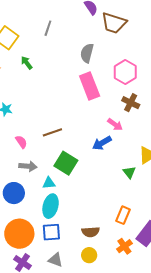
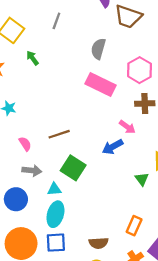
pink rectangle: (90, 86) -> (100, 85), turned -44
brown cross: (131, 103) -> (145, 103), turned -30

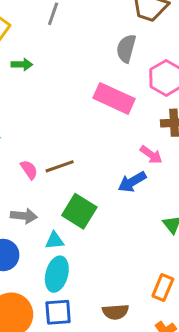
gray semicircle: (98, 49) -> (126, 48), moved
green arrow: (33, 58) -> (22, 64), turned 128
pink semicircle: (25, 144) -> (29, 170), moved

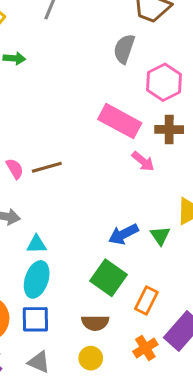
pink rectangle: (114, 98) -> (120, 121), moved
blue arrow: (132, 182) -> (123, 234), moved
green square: (79, 211) -> (109, 278), moved

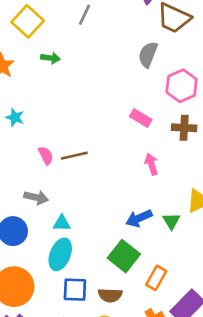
pink rectangle: (120, 121) -> (141, 118), size x0.6
pink arrow: (143, 161) -> (151, 164), moved, turned -150
blue square: (35, 319) -> (75, 290), moved

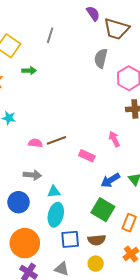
pink rectangle: (141, 118) -> (87, 156), moved
pink semicircle: (46, 155) -> (35, 143), turned -48

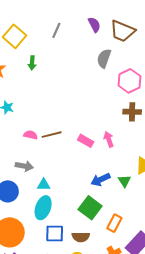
purple semicircle: (93, 14) -> (94, 25), moved
green arrow: (29, 71) -> (32, 63), turned 88
pink rectangle: (87, 156) -> (86, 141), moved

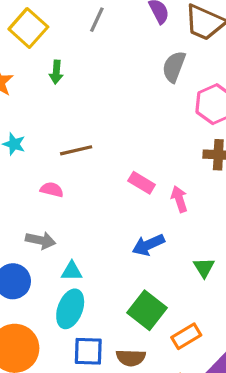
brown line: (52, 135) -> (76, 150), moved
pink rectangle: (86, 141) -> (142, 183), moved
blue arrow: (101, 180) -> (148, 245), moved
orange rectangle: (114, 223) -> (186, 336), turned 30

